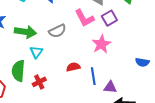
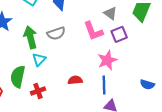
gray semicircle: (57, 31) -> (56, 33), moved
green arrow: (25, 32) -> (30, 37), turned -120
blue line: (93, 76) -> (104, 85), moved

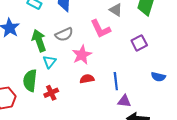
purple square: (119, 34) -> (139, 43), moved
pink star: (107, 60) -> (82, 55), moved

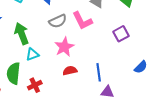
gray semicircle: (64, 34) -> (58, 21), moved
cyan triangle: (49, 62) -> (32, 54), turned 32
blue semicircle: (158, 77) -> (141, 67), turned -56

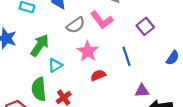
green arrow: (22, 34) -> (40, 45), turned 65
blue line: (99, 72) -> (127, 56), moved

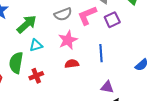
pink L-shape: (102, 20) -> (87, 15), turned 90
purple square: (145, 26) -> (112, 20), moved

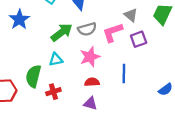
green arrow: (27, 24) -> (62, 32), moved
purple triangle: (107, 87) -> (90, 103), moved

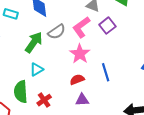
pink star: (90, 57) -> (80, 54), moved
blue line: (124, 74) -> (106, 72), moved

